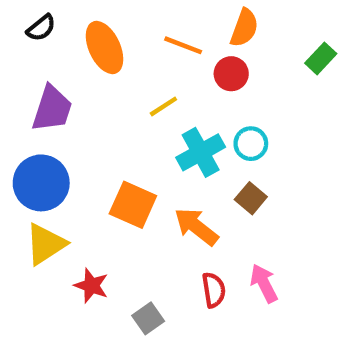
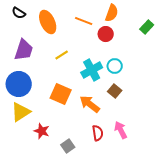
black semicircle: (41, 28) -> (19, 13), turned 72
yellow line: (163, 106) -> (62, 55), moved

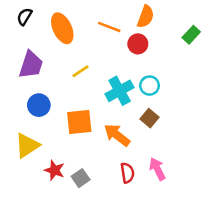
black semicircle: (19, 13) -> (25, 17), turned 88
blue circle: (19, 84) -> (39, 105), moved, size x0.7
orange square: (61, 94) -> (79, 122), turned -30
gray square: (68, 146) -> (81, 178), moved

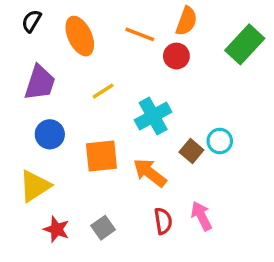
green rectangle: (191, 35) -> (245, 44), size x1.6
cyan circle: (150, 86) -> (220, 141), moved
red star: (54, 170) -> (56, 229), moved

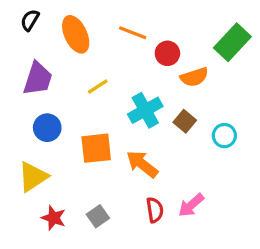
orange semicircle: (186, 21) -> (194, 77), moved, turned 52
cyan circle: (220, 141) -> (224, 136), moved
brown square: (191, 151) -> (185, 121), moved
pink arrow: (201, 216) -> (191, 205), turned -104

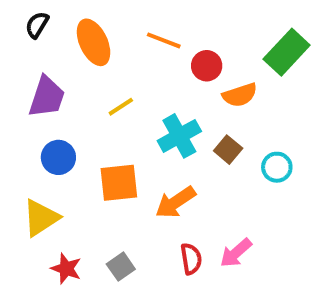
orange arrow: (142, 164) -> (175, 202), turned -72

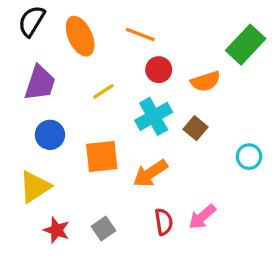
black semicircle: (37, 25) -> (32, 21), size x1.4
red circle: (207, 66) -> (159, 70), moved
cyan circle: (277, 167) -> (249, 157), moved

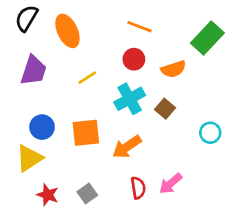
orange line: (140, 34) -> (140, 27), moved
blue circle: (50, 135) -> (42, 127), moved

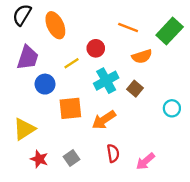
orange line: (140, 27) -> (128, 28), moved
red circle: (134, 59) -> (96, 48), moved
blue circle: (42, 127) -> (45, 84), moved
pink arrow: (171, 184) -> (145, 161), moved

